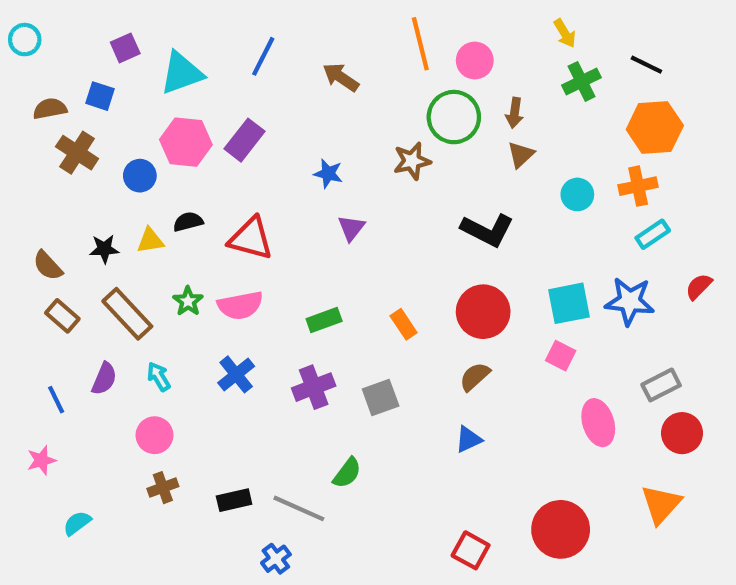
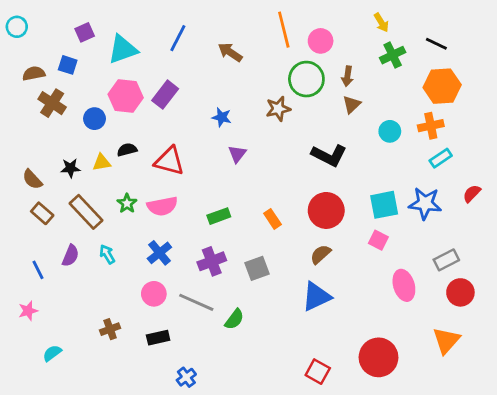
pink circle: (154, 435) -> (154, 294), moved
blue triangle: (468, 439) -> (316, 297), size x1.6
gray line: (299, 508) -> (196, 302), moved

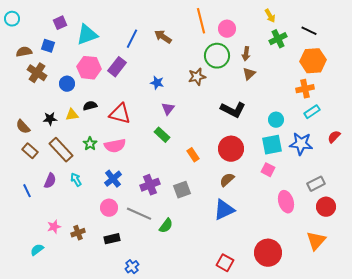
blue line: (178, 38) -> (132, 39), moved
cyan circle: (390, 131) -> (276, 120), moved
green rectangle: (219, 216) -> (162, 135), moved, turned 63
pink star: (28, 311) -> (54, 227), moved

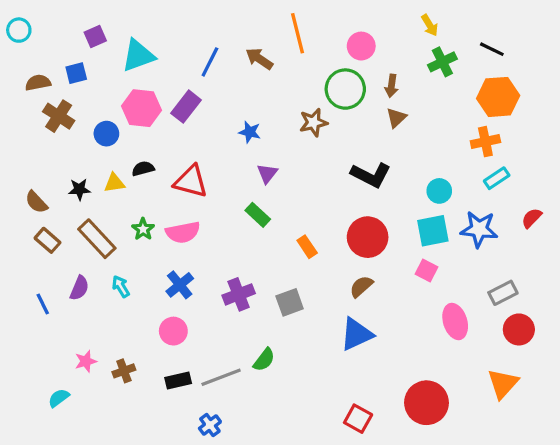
orange line: (201, 21) -> (298, 33), moved
blue square: (48, 46) -> (76, 73), turned -32
gray line: (139, 214) -> (221, 377), moved, turned -45

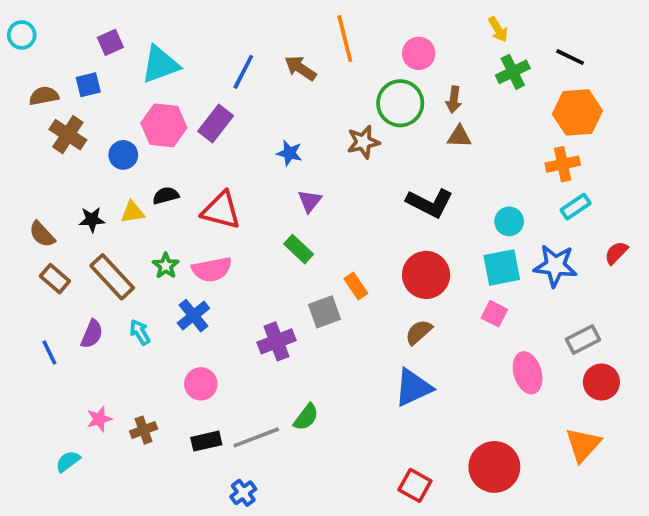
brown triangle: (396, 118) -> (459, 136), turned 45
blue cross: (180, 285) -> (193, 316), moved
gray square: (290, 302) -> (324, 312), moved

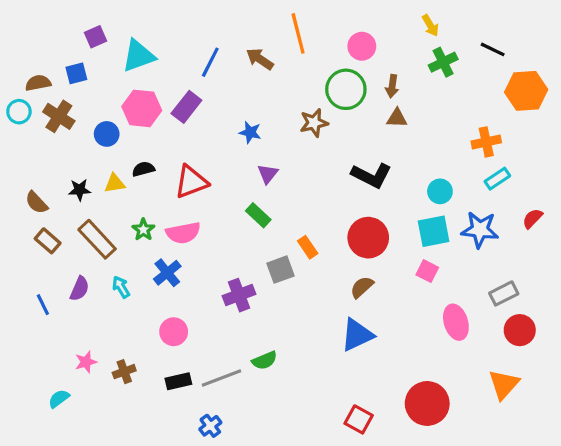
cyan circle: (22, 35) -> (19, 112), moved
orange hexagon: (577, 112) -> (526, 91), moved
red triangle: (221, 210) -> (191, 182), turned -36
green semicircle: (306, 417) -> (265, 360), turned 30

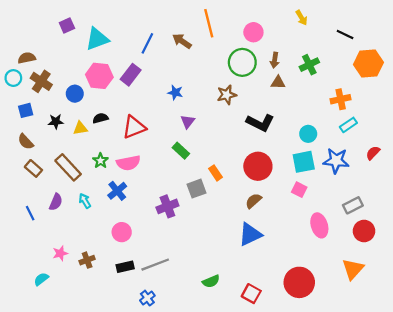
green cross: (443, 62) -> (309, 65), moved
blue square: (76, 73) -> (26, 110), moved
brown star: (314, 123) -> (227, 95), moved
black star: (80, 190) -> (56, 122), moved
green semicircle: (265, 360) -> (211, 281), moved

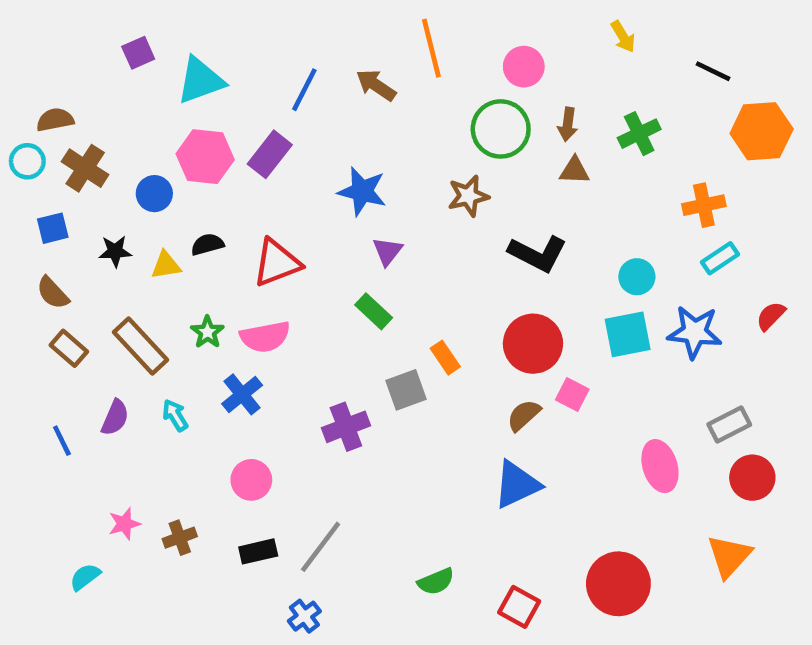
blue star: (175, 93) -> (362, 191), size x1.5
pink square: (299, 190) -> (572, 394), moved
gray line: (155, 265) -> (321, 547), turned -32

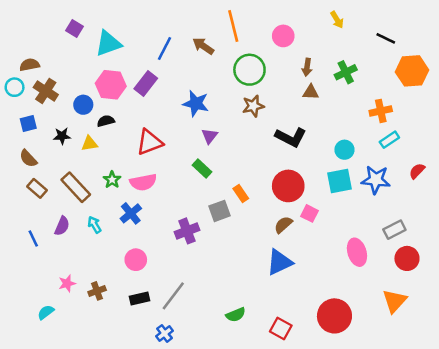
purple square: (138, 53) -> (75, 28), turned -35
green circle: (501, 129) -> (249, 70), moved
black semicircle: (207, 244) -> (106, 121), moved

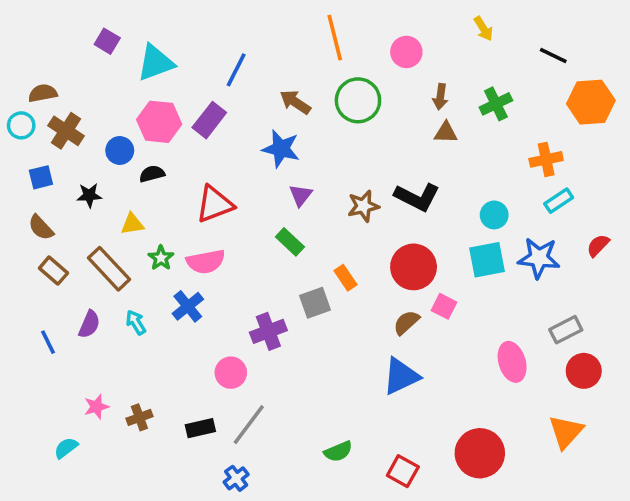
brown arrow: (203, 46) -> (295, 102), moved
brown star: (253, 106) -> (363, 206), moved
yellow triangle: (90, 143) -> (132, 224), moved
pink circle: (136, 260) -> (231, 373), moved

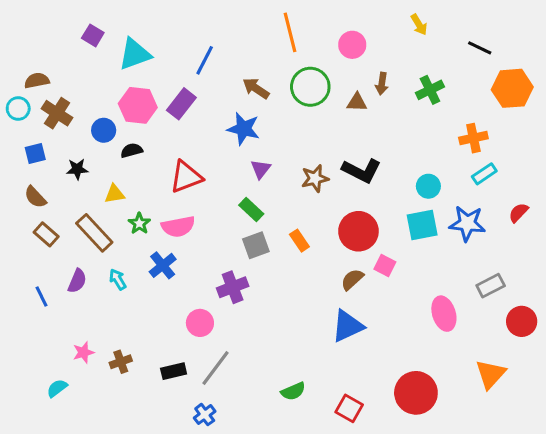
brown triangle: (446, 133) -> (357, 102), moved
gray square: (315, 303) -> (256, 245), moved
red circle: (584, 371) -> (522, 321), moved

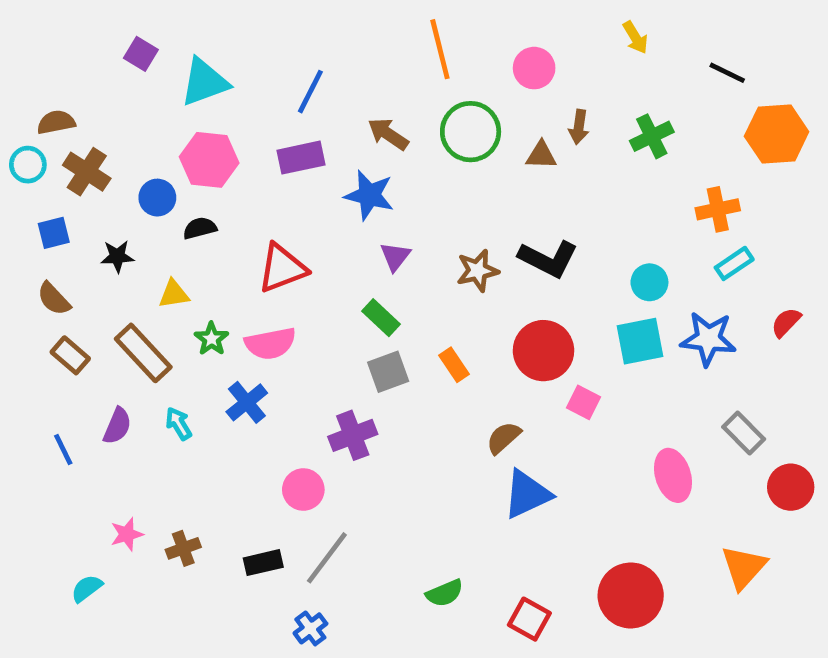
purple rectangle: (181, 104) -> (301, 158), moved, turned 40
brown semicircle: (352, 279) -> (503, 438), moved
gray rectangle: (491, 286) -> (744, 433), turned 72

